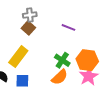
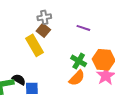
yellow rectangle: (18, 57) -> (35, 45), moved, turned -65
blue square: (22, 81) -> (32, 88), moved

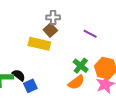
yellow rectangle: (35, 45) -> (39, 44), turned -55
blue square: (32, 88) -> (30, 86), turned -32

